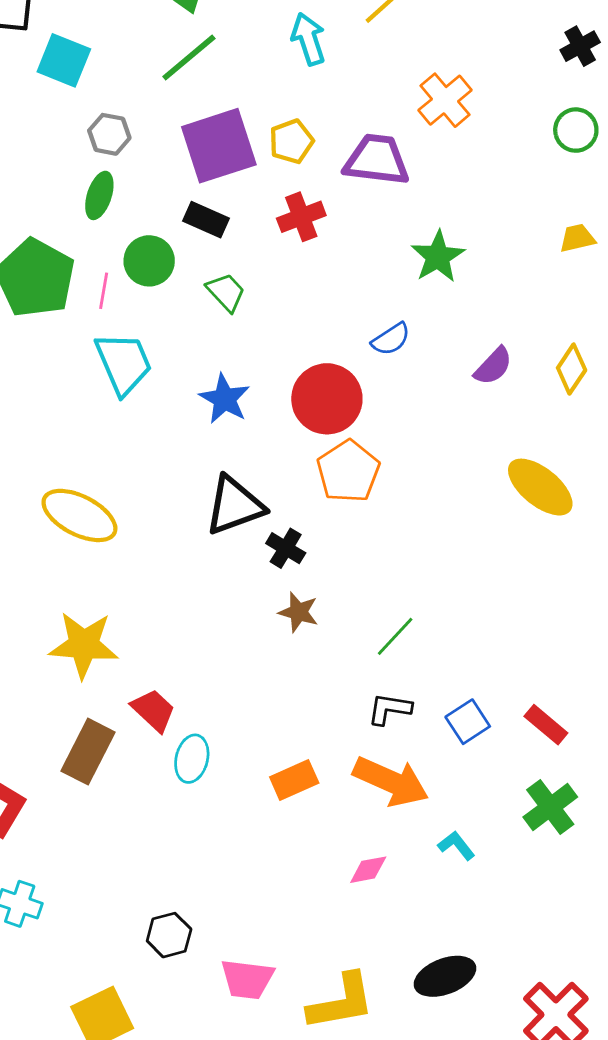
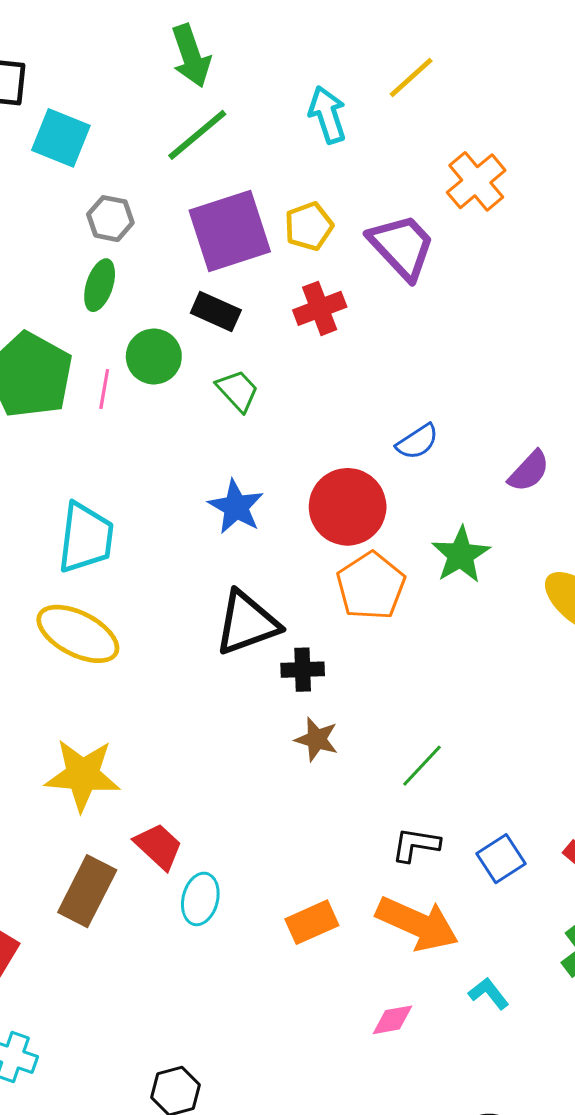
purple trapezoid: (377, 160) -> (402, 246), turned 40
green star: (438, 257) -> (461, 555), moved
cyan trapezoid: (124, 363) -> (86, 538), moved, turned 30
black cross: (286, 548) -> (303, 670), turned -33

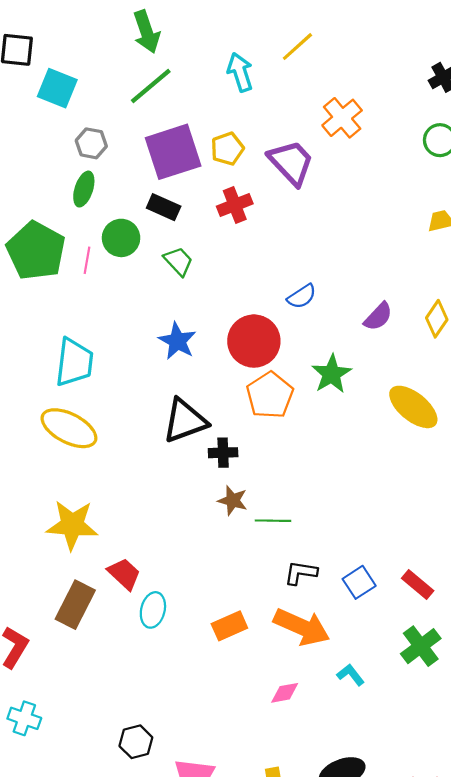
green line: (422, 766) -> (273, 521), moved, turned 48

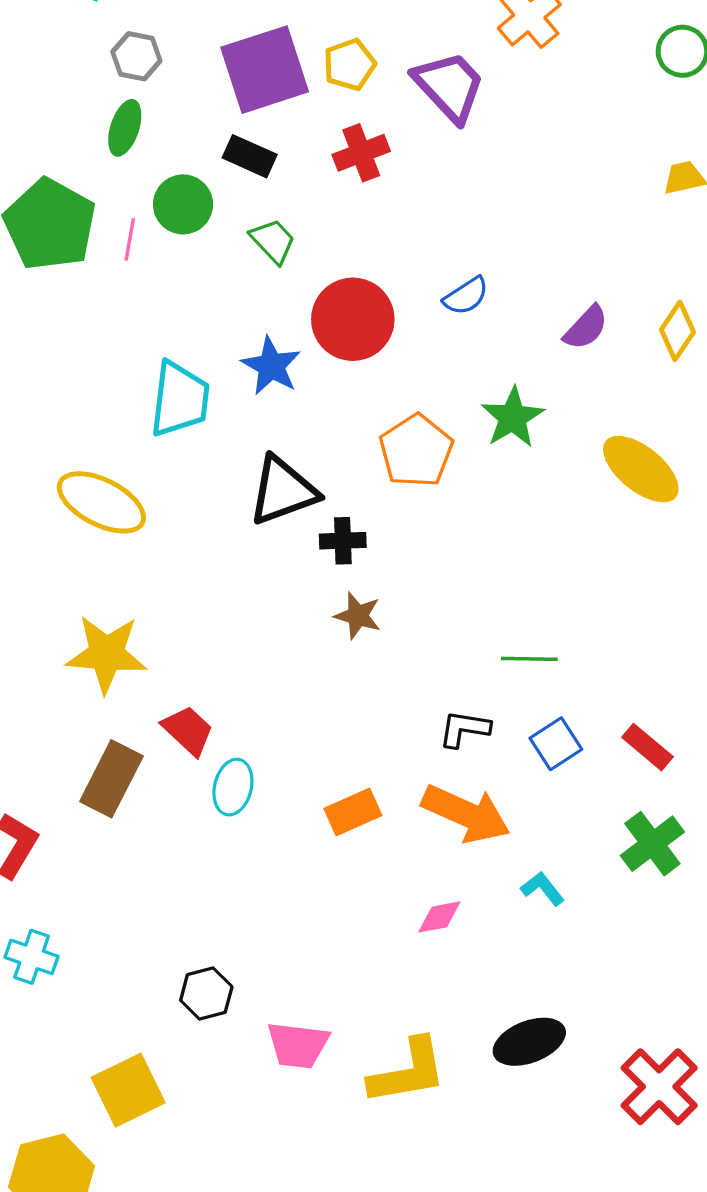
red circle: (254, 341) -> (353, 319), moved
cyan trapezoid: (74, 362) -> (180, 399), moved
green line: (273, 521) -> (529, 659), moved

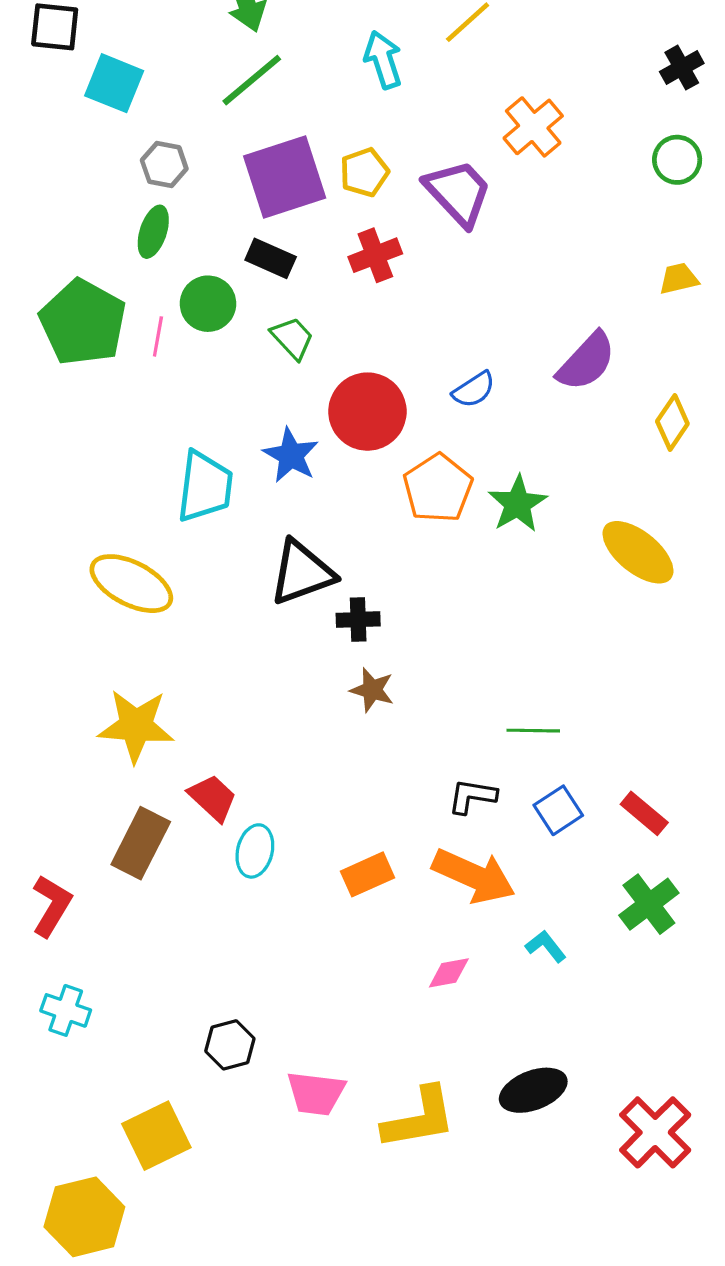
purple semicircle: (586, 328) -> (586, 362), moved, size x1.4
orange pentagon: (416, 451) -> (438, 488), moved

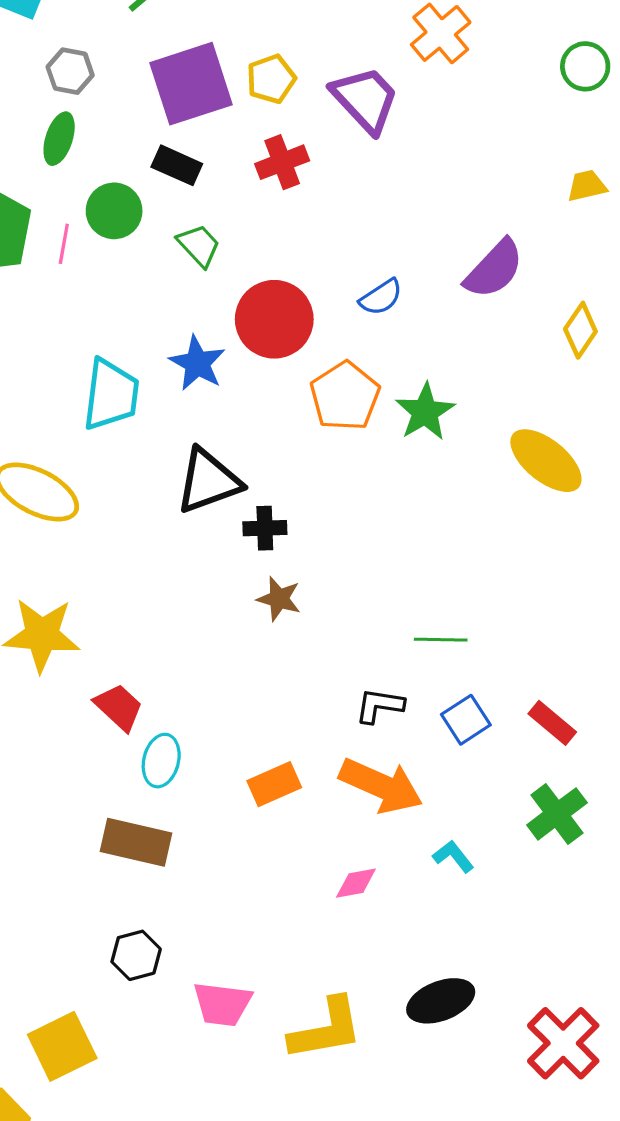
brown rectangle: (141, 843) -> (136, 842), moved, turned 76

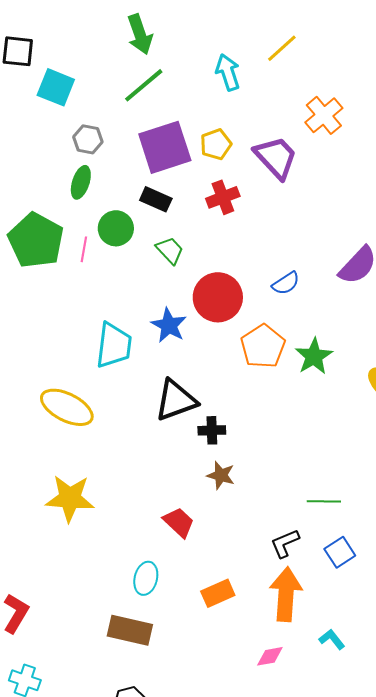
black L-shape: (379, 706) -> (285, 543), turned -32
red trapezoid: (119, 707) -> (179, 522), moved
orange arrow: (381, 786) -> (286, 594), turned -110

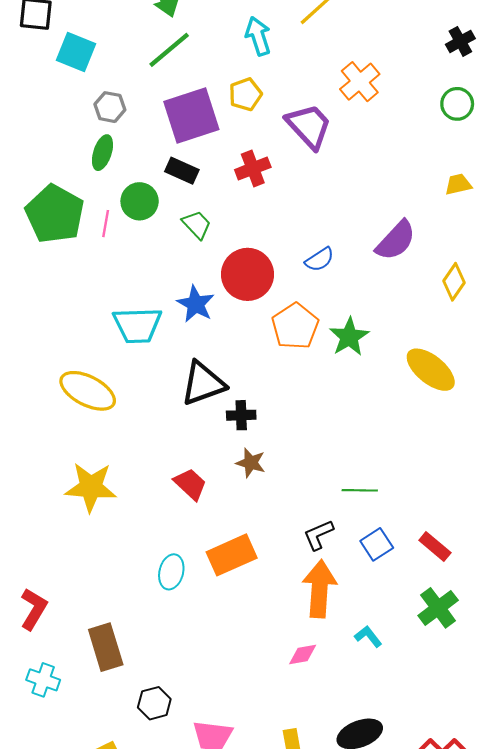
yellow pentagon: (216, 144) -> (245, 94), moved
cyan trapezoid: (114, 345) -> (137, 325), turned 81
red trapezoid: (179, 522) -> (190, 484), moved
orange rectangle: (218, 593) -> (232, 555), moved, size x1.4
brown rectangle: (130, 630) -> (106, 647), moved, turned 60

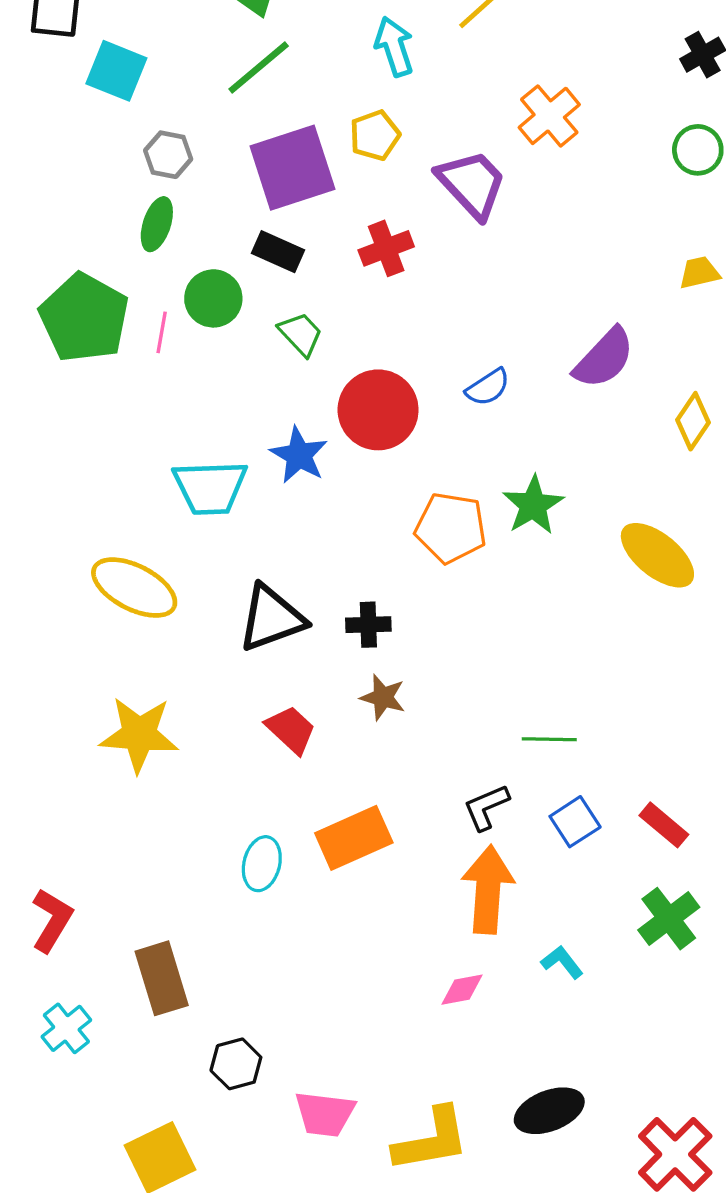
orange pentagon: (295, 326) -> (451, 528), moved, turned -30
black triangle: (203, 383) -> (271, 618), moved
cyan cross: (43, 680) -> (66, 1028), turned 32

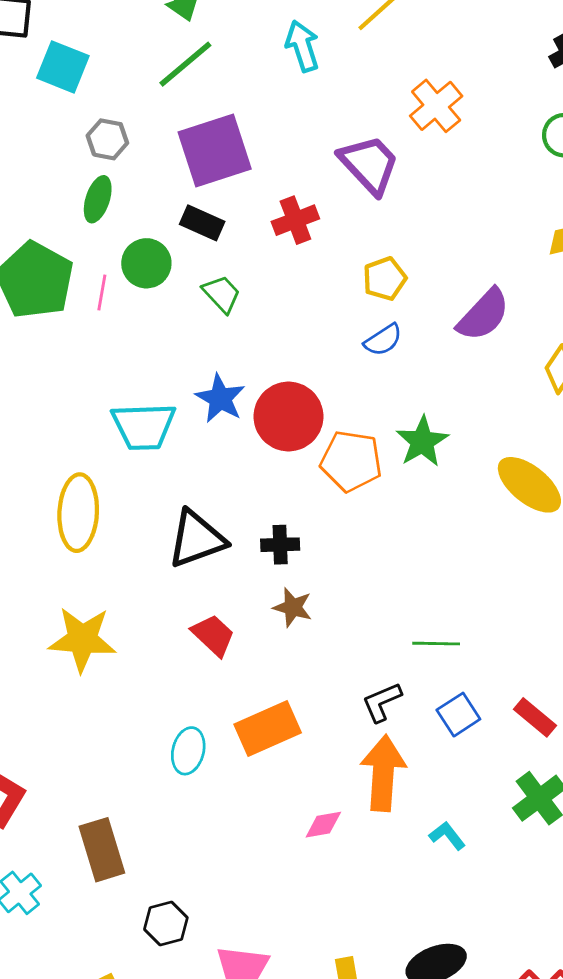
yellow pentagon: (375, 135) -> (385, 279), moved
red circle: (378, 410) -> (288, 417), moved
yellow ellipse: (134, 588) -> (78, 513), turned 66
pink diamond: (462, 990) -> (323, 825), moved

